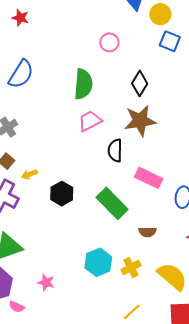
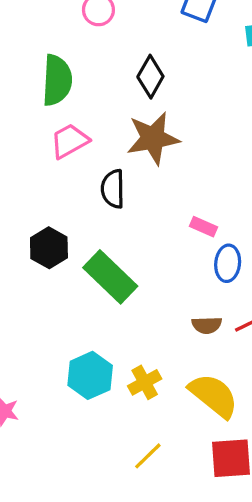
pink rectangle: (149, 178) -> (203, 227), moved, size x0.6
black hexagon: (62, 194) -> (49, 248), moved
brown semicircle: (147, 232) -> (207, 325), moved

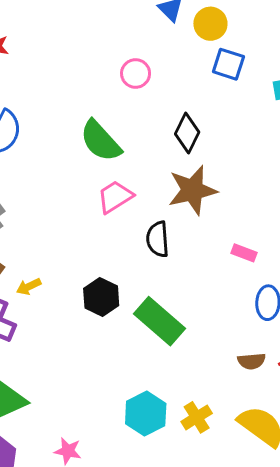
green semicircle: (57, 80) -> (100, 141), turned 138
pink rectangle: (203, 227) -> (244, 253), moved

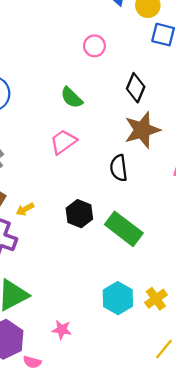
green semicircle: (100, 141) -> (72, 98), size x0.7
pink trapezoid: (115, 197) -> (63, 142), moved

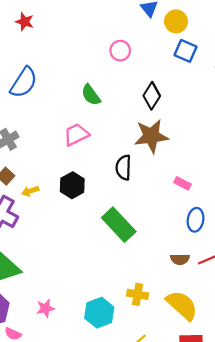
black hexagon: (79, 214) -> (72, 185), moved
cyan hexagon: (118, 298) -> (99, 313), moved
yellow cross: (156, 299) -> (138, 294), turned 36
pink star: (62, 330) -> (45, 308), turned -30

